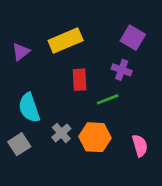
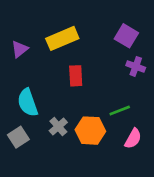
purple cross: (122, 70) -> (136, 66), moved
green line: (108, 99) -> (120, 111), moved
pink semicircle: (140, 146) -> (133, 139), turned 45

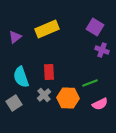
red rectangle: (76, 76) -> (49, 72), moved
pink semicircle: (133, 139) -> (100, 104), turned 35

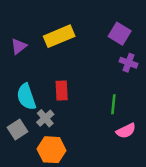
green line: (90, 83) -> (113, 104), turned -63
gray cross: (44, 95) -> (45, 118), moved
orange hexagon: (68, 98) -> (52, 150), moved

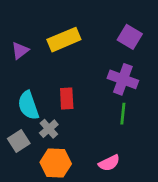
purple cross: (129, 63) -> (123, 79), moved, size x1.5
pink semicircle: (126, 131) -> (109, 163), moved

